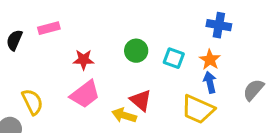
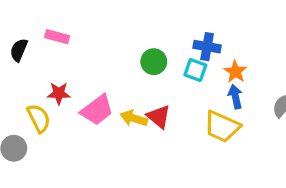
blue cross: (219, 25) -> (207, 47), moved
pink rectangle: (49, 28) -> (57, 37), turned 30
red star: (84, 60) -> (59, 93), moved
yellow arrow: (124, 115) -> (134, 118), moved

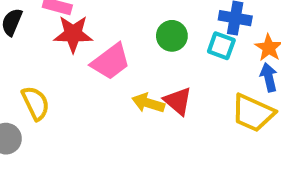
red star: (59, 93) -> (73, 34), moved, size x1.4
pink trapezoid: (97, 110) -> (111, 62), moved

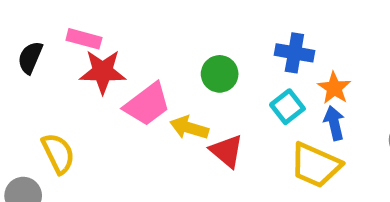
cyan square: (221, 46) -> (287, 107), moved, turned 32
yellow arrow: (148, 103) -> (189, 128), moved

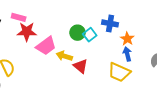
cyan square: (287, 107) -> (90, 35), moved

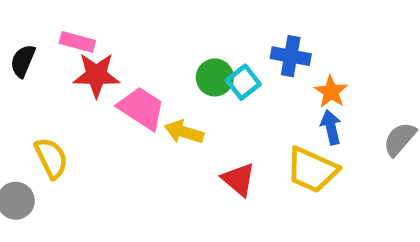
pink trapezoid: (46, 46) -> (141, 108), turned -110
red triangle: (81, 66) -> (239, 179), moved

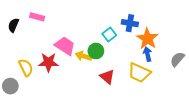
red star: (96, 75) -> (48, 62), moved
green circle: (215, 77) -> (96, 51), moved
orange star: (331, 92) -> (147, 39), size x1.5

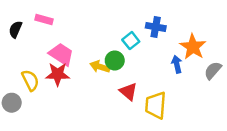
orange star: (147, 39) -> (193, 47), moved
pink trapezoid: (65, 46) -> (61, 54), moved
yellow trapezoid: (139, 73) -> (156, 105), moved, turned 70

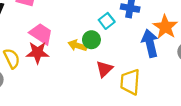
blue arrow: (177, 64) -> (150, 43), size x1.6
red triangle: (128, 92) -> (104, 69), turned 36

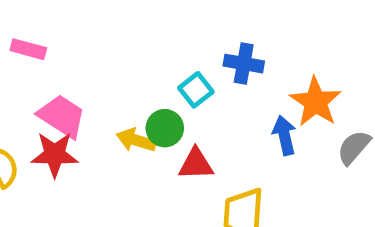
blue arrow: (150, 43) -> (284, 135), size x0.7
red triangle: (104, 69) -> (196, 164), moved, turned 42

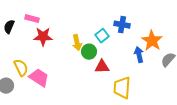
pink trapezoid: (62, 116) -> (39, 78), moved
yellow arrow: (136, 140) -> (77, 43), moved, turned -119
red star: (55, 154) -> (43, 37), moved

